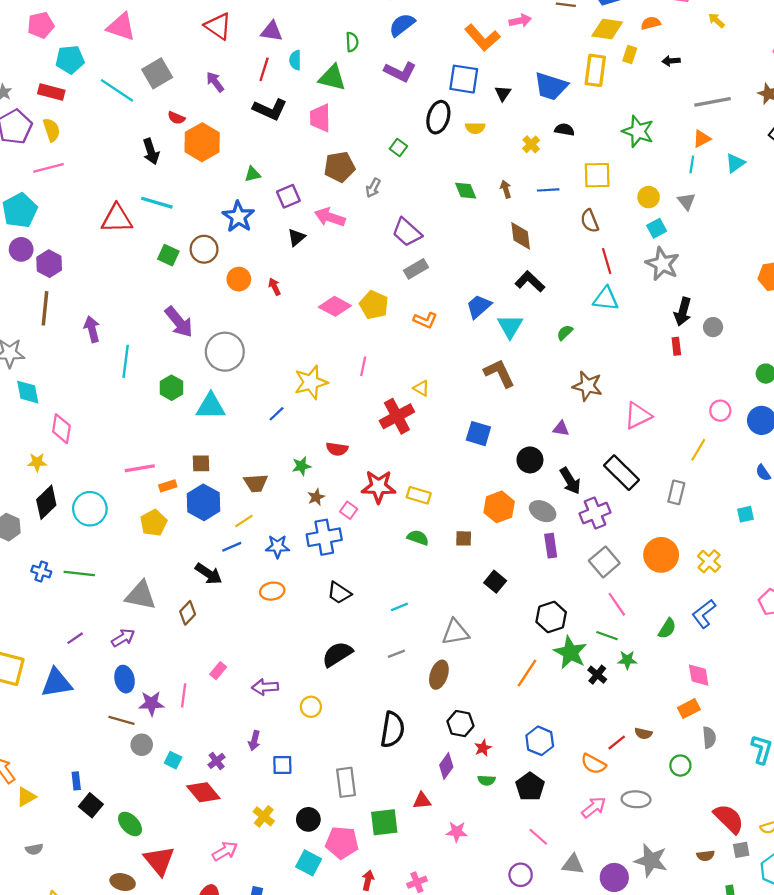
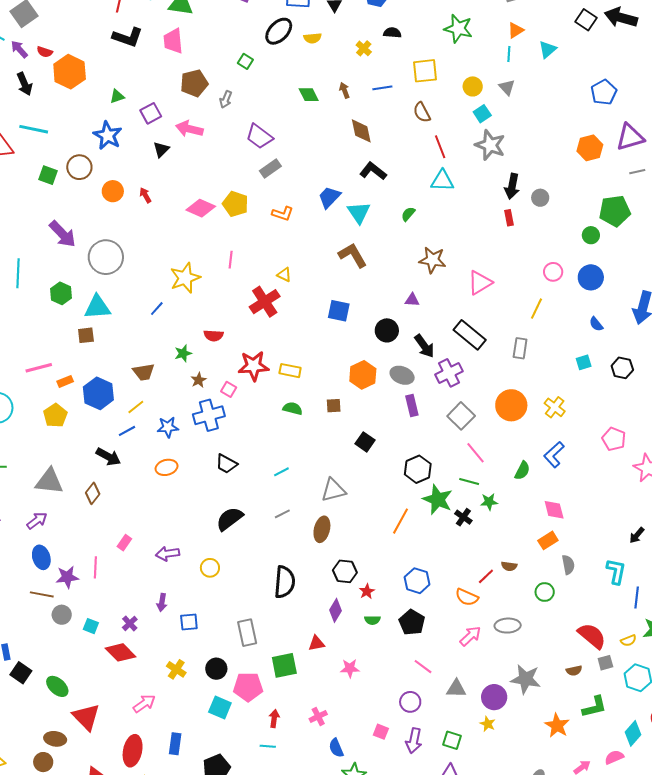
purple arrow: (215, 82) -> (19, 49), moved
black ellipse: (438, 117) -> (279, 31), turned 32
brown square: (201, 463) -> (86, 335), moved

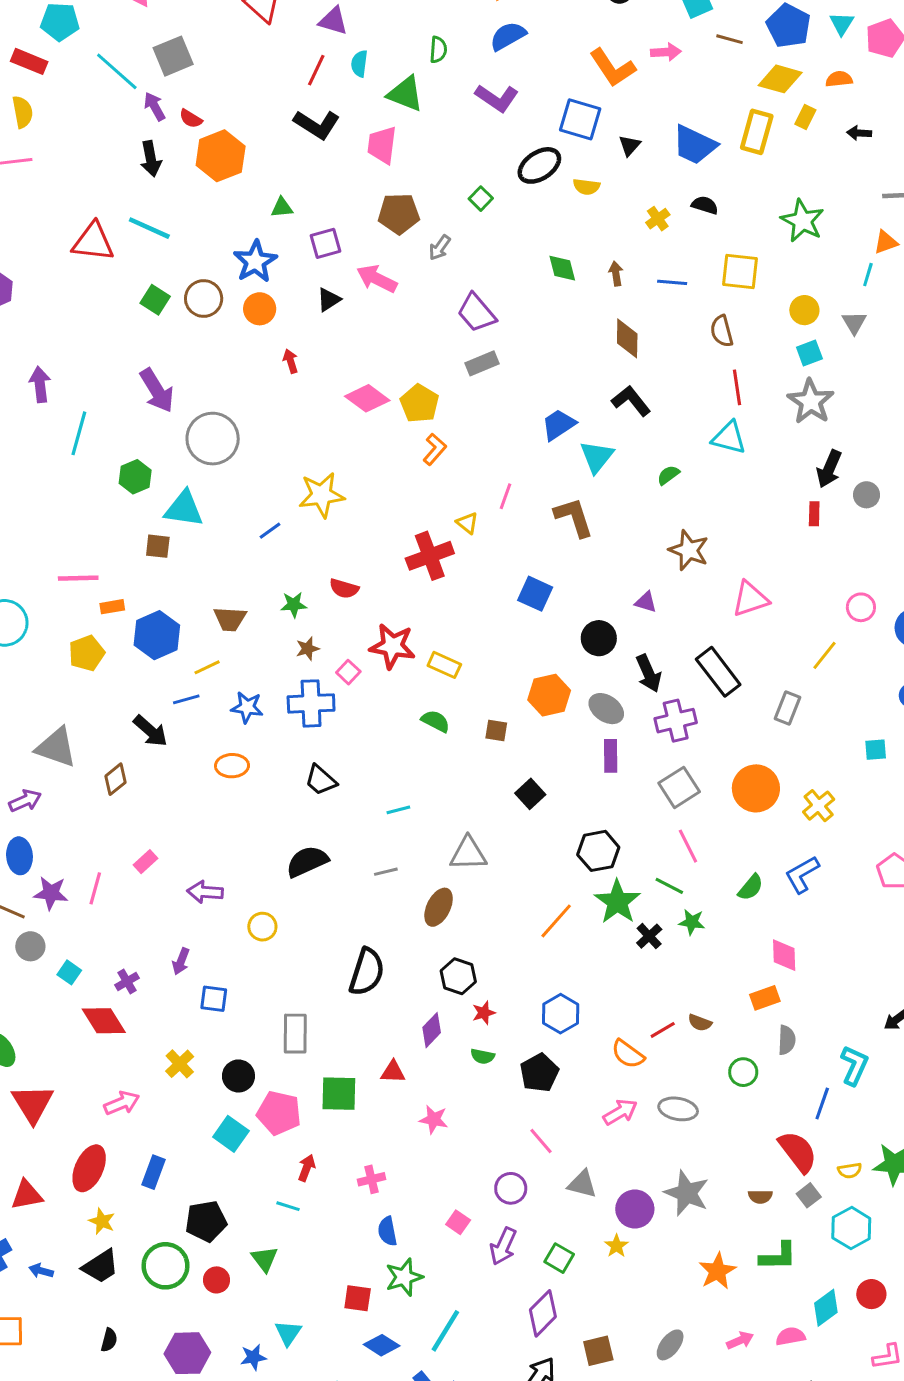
orange circle: (113, 191) -> (260, 309), moved
orange L-shape: (283, 214) -> (435, 449), moved, turned -80
pink line: (231, 260) -> (506, 496), moved
blue line: (637, 598) -> (822, 1103), moved
gray square: (605, 663) -> (809, 1195), turned -35

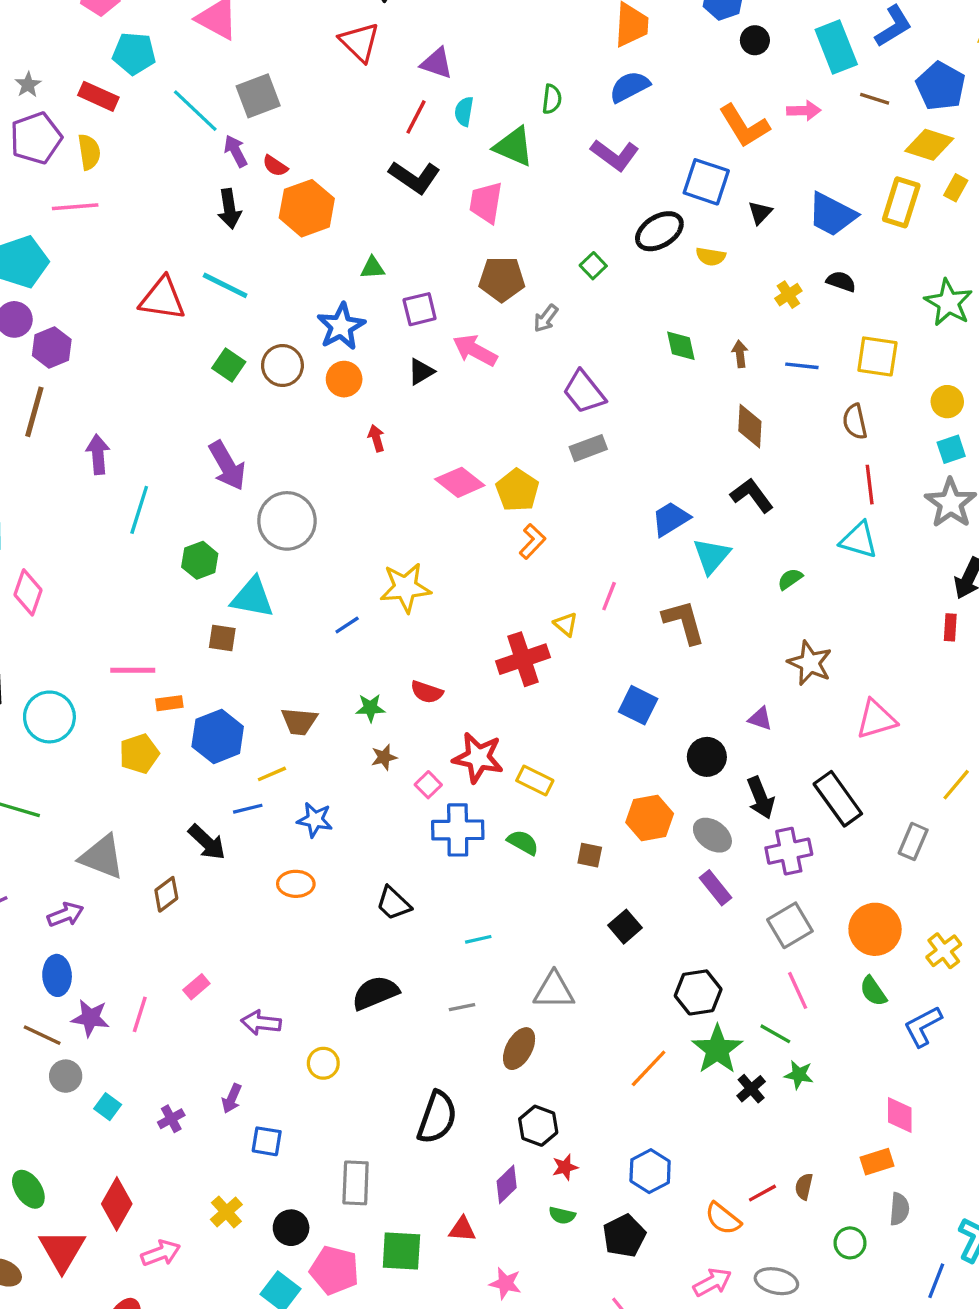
blue cross: (311, 703) -> (458, 830), moved
purple rectangle: (611, 756) -> (715, 888), turned -40
green semicircle: (751, 887) -> (873, 991), moved, turned 104
red diamond: (104, 1021) -> (117, 1204), moved, turned 60
brown semicircle: (700, 1023) -> (804, 1187), turned 80

